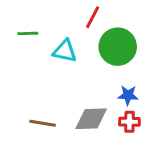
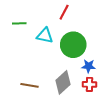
green circle: (118, 47) -> (73, 45), moved
gray diamond: (91, 119) -> (63, 82), turned -40

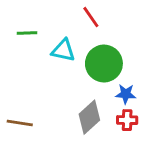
red line: (64, 12) -> (91, 17), turned -63
brown line: (29, 85) -> (20, 123), moved

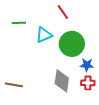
cyan triangle: (63, 50) -> (44, 35), turned -36
gray diamond: (89, 117) -> (62, 81), turned -40

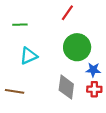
red line: (63, 12) -> (67, 13), turned 70
cyan triangle: (44, 35) -> (29, 56), moved

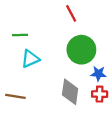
red line: (67, 13) -> (71, 13), turned -63
green line: (20, 25) -> (20, 35), moved

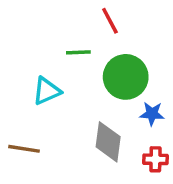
green line: (20, 35) -> (78, 52), moved
red cross: (100, 94) -> (155, 159), moved

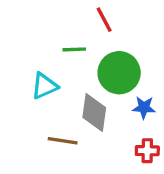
gray diamond: (108, 142) -> (94, 113), moved
brown line: (24, 149) -> (63, 141), moved

